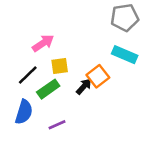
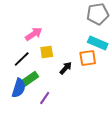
orange square: (98, 76) -> (88, 58), moved, turned 30
green rectangle: (48, 89) -> (30, 79), moved
purple line: (57, 125) -> (45, 98), turned -32

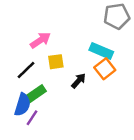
cyan rectangle: (98, 43) -> (101, 51), moved
orange square: (88, 58) -> (105, 69), turned -30
purple line: (45, 98) -> (32, 118), moved

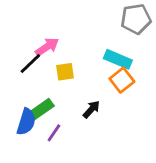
black line: (26, 70) -> (30, 63), moved
black arrow: (79, 81) -> (91, 109), moved
purple line: (32, 118) -> (54, 133), moved

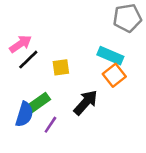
pink arrow: (47, 47) -> (20, 44), moved
black arrow: (91, 109) -> (86, 103), size x1.5

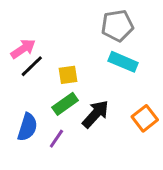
gray pentagon: (127, 18) -> (117, 26), moved
orange square: (114, 75) -> (145, 118), moved
green rectangle: (39, 103) -> (65, 104), moved

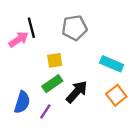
gray pentagon: (117, 26) -> (74, 28), moved
cyan rectangle: (123, 62) -> (112, 64), moved
black line: (32, 66) -> (31, 28), moved, turned -60

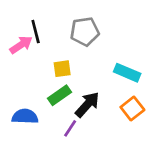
blue semicircle: (22, 102) -> (25, 116), turned -105
purple line: (45, 112) -> (70, 128), moved

